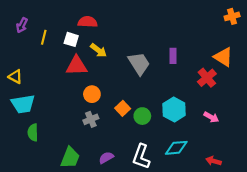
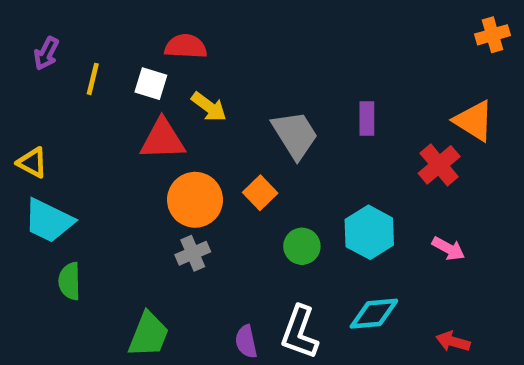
orange circle: (92, 94) -> (195, 200), size x1.5
cyan trapezoid: (23, 104) -> (49, 221), turned 35
orange square: (123, 108) -> (260, 193), moved
purple semicircle: (106, 158) -> (246, 342), moved, turned -72

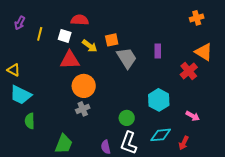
orange cross: (492, 35) -> (197, 18), moved
orange square: (260, 193) -> (112, 40), moved, turned 32
green circle: (302, 246) -> (127, 118), moved
pink arrow: (448, 249) -> (193, 116), moved
red arrow: (453, 342) -> (184, 143), moved, turned -80

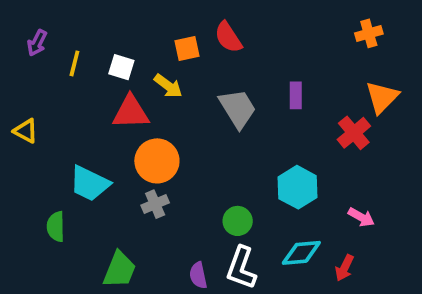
red semicircle: (80, 20) -> (228, 37), moved, turned -126
orange square: (112, 40) -> (187, 48), moved
orange triangle: (204, 52) -> (382, 97), turned 42
cyan trapezoid: (21, 95) -> (89, 183), moved

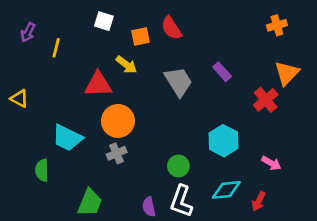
white square: (121, 67) -> (104, 21), moved
purple rectangle: (296, 95) -> (222, 72), turned -42

